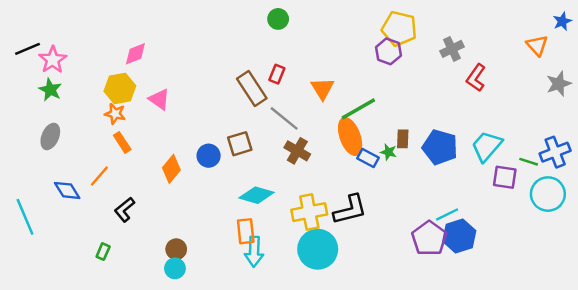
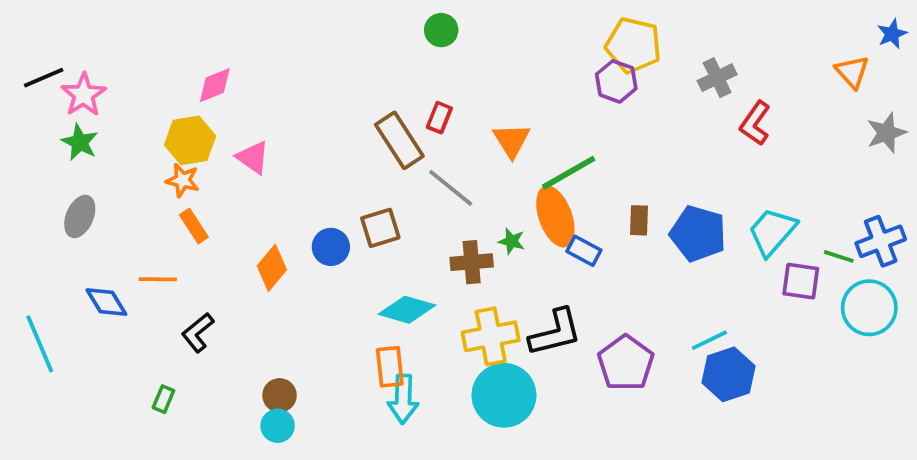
brown cross: (297, 151) -> (472, 262), moved, turned -35
green star: (388, 152) -> (512, 241), moved
orange line: (99, 176) -> (158, 279), turned 50
purple pentagon: (429, 238) -> (626, 363), moved

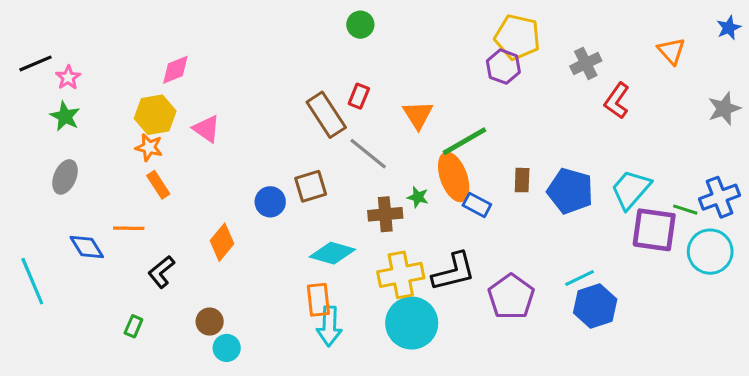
orange triangle: (852, 72) -> (671, 51), moved
pink star: (84, 95) -> (68, 77), size x0.7
orange diamond: (272, 268) -> (222, 242), moved
purple square: (801, 281) -> (654, 230), size x1.4
brown circle: (280, 395) -> (210, 322), moved

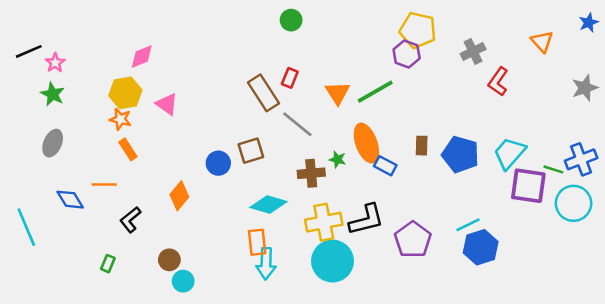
green line: (465, 141) -> (375, 92), moved

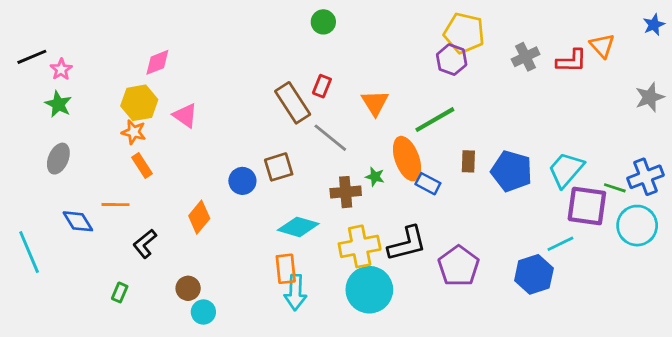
red L-shape: (498, 82) -> (572, 61), moved, turned -124
green line: (375, 92) -> (435, 120), moved
cyan line: (468, 225) -> (560, 244), moved

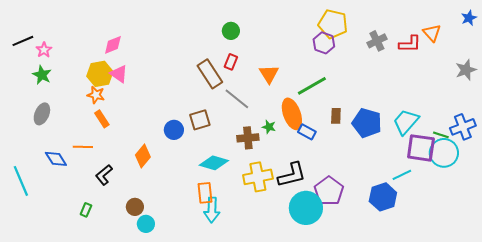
green circle: (323, 22) -> (231, 31), moved
pink triangle: (185, 115) -> (119, 74), moved
cyan circle: (637, 226) -> (444, 153), moved
cyan circle: (369, 290) -> (306, 208), moved

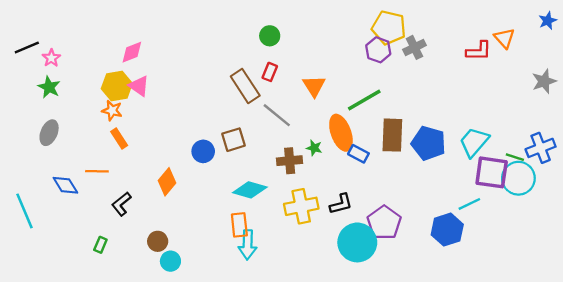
gray cross: (377, 41) -> (415, 47), moved
brown rectangle: (336, 116) -> (392, 135), size x1.8
black L-shape: (292, 175) -> (341, 204), size x0.7

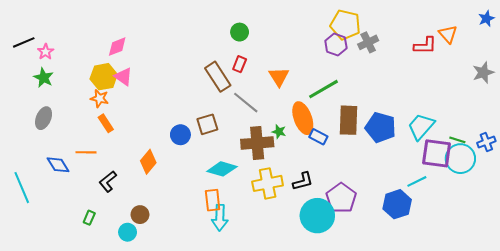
blue cross: (541, 148) -> (486, 142), moved, size x0.7
brown cross: (290, 161) -> (257, 143), size x1.4
cyan circle: (170, 261) -> (128, 232), moved

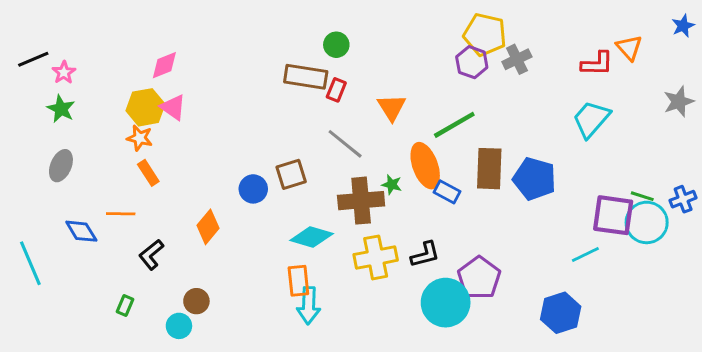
brown rectangle: (218, 77) -> (306, 77), moved, turned -48
cyan trapezoid: (421, 126) -> (591, 119), moved
blue hexagon: (397, 204) -> (561, 313), moved

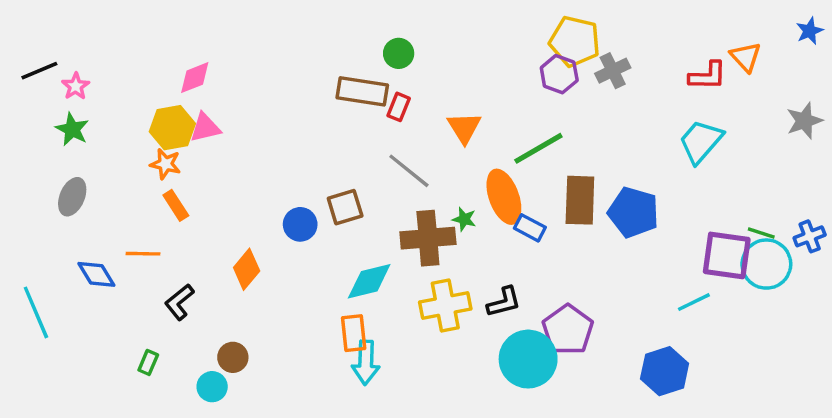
pink triangle: (173, 107) -> (205, 128), turned -48
cyan diamond: (312, 237) -> (369, 281), turned -30

